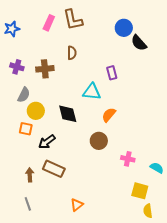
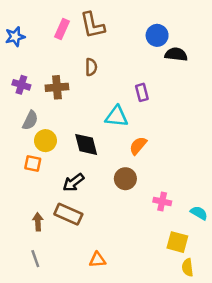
black semicircle: (139, 43) -> (176, 54), turned 138
black arrow: (47, 142) -> (73, 182), moved
orange triangle: (77, 205) -> (97, 260), turned 32

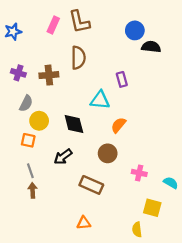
brown semicircle: (91, 67) -> (78, 58), size x1.5
brown rectangle: (68, 214) -> (91, 185), moved
gray line: (35, 259) -> (30, 171), moved
yellow semicircle: (188, 267) -> (137, 230), moved

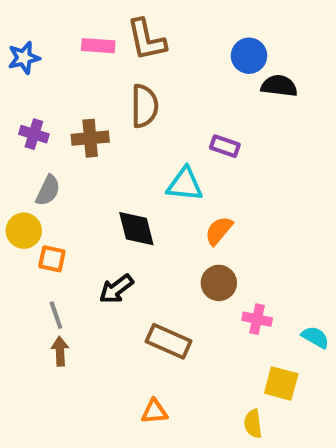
pink rectangle: (53, 25) -> (98, 46), turned 70
purple rectangle: (122, 79) -> (225, 146), turned -56
yellow circle: (39, 121) -> (24, 231), moved
brown circle: (108, 153) -> (219, 283), moved

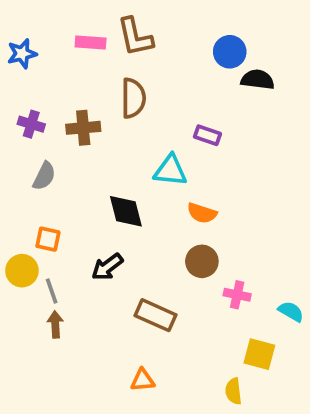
yellow circle: (24, 231) -> (22, 271), moved
orange semicircle: (219, 231) -> (202, 213), turned -112

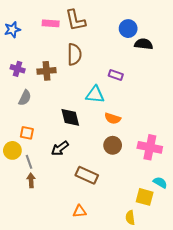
pink cross: (237, 295) -> (150, 147), moved, size x1.6
cyan semicircle: (291, 311) -> (160, 182), moved

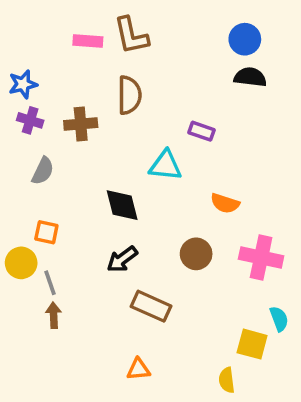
blue circle: (128, 29) -> (245, 39), moved
blue star: (12, 30) -> (23, 84), moved
orange semicircle: (113, 118) -> (225, 203), moved
black arrow: (60, 148) -> (122, 259), moved
cyan semicircle: (160, 182) -> (279, 319), turned 40

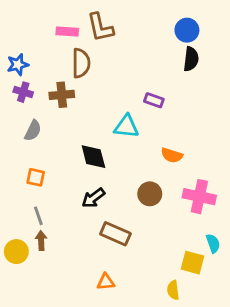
black semicircle: (250, 77) -> (191, 59), turned 90
brown semicircle: (129, 95) -> (81, 63), moved
yellow circle: (21, 263) -> (16, 252), moved

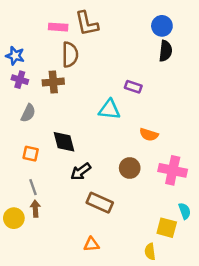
blue star: (18, 65) -> (15, 56), turned 30
black diamond: (93, 157) -> (64, 142), moved

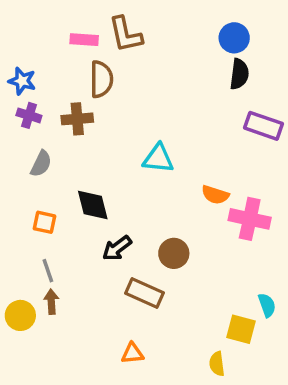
purple rectangle: (133, 87) -> (263, 126), moved, size x1.5
brown circle: (130, 168) -> (174, 253), moved
pink cross: (173, 170) -> (250, 219), moved

